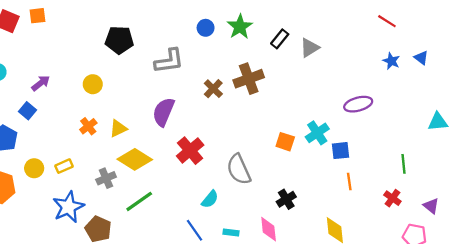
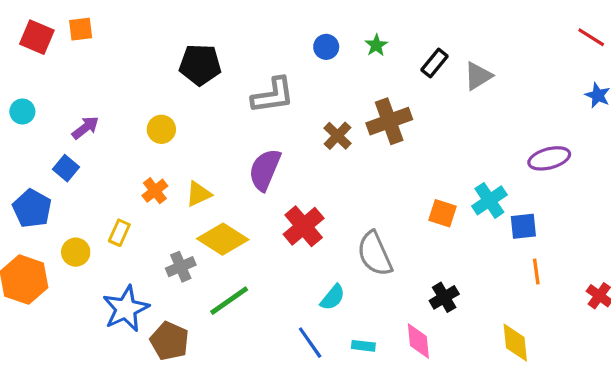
green star: (240, 27) -> (376, 45), size x0.6
yellow rectangle: (64, 166) -> (119, 233), moved, turned -42

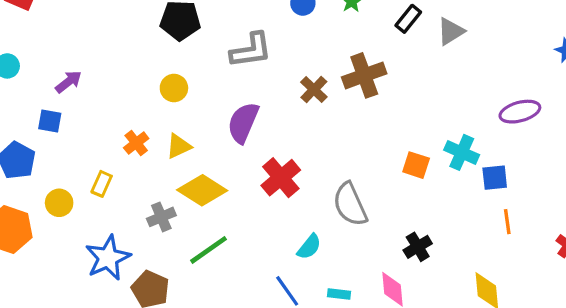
yellow circle: (161, 129) -> (174, 88), moved
blue square: (66, 168) -> (50, 121), turned -30
cyan cross: (489, 200) -> (462, 152), turned -32

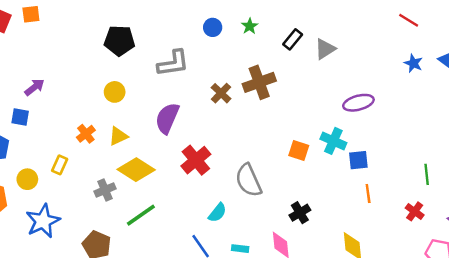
purple ellipse: (520, 112) -> (358, 103), moved
blue star: (108, 258) -> (43, 221), moved

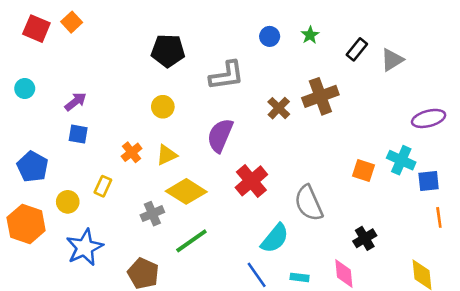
orange square: (31, 14) -> (72, 22), turned -36
blue square: (20, 117) -> (78, 134), moved
cyan semicircle: (217, 213) -> (275, 238), size x1.4

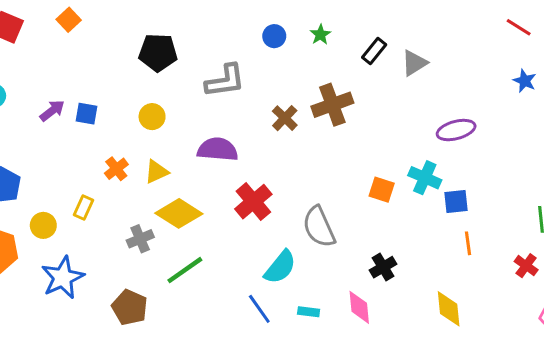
orange square: (72, 22) -> (69, 20), moved
blue square: (78, 134) -> (86, 114), moved
purple semicircle: (220, 135) -> (218, 149), turned 72

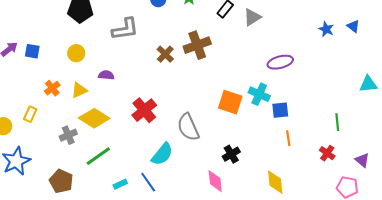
purple semicircle: (218, 149) -> (106, 75), moved, size x0.6
orange square: (382, 190) -> (230, 102), size x1.4
cyan rectangle: (309, 312) -> (120, 184), moved, turned -32

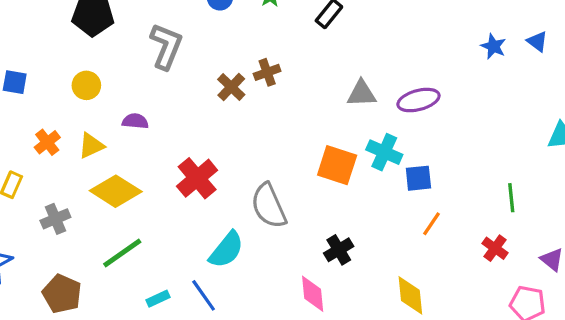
gray triangle: (252, 17) -> (362, 94), moved, turned 30
gray L-shape: (125, 29) -> (166, 46), turned -60
brown cross: (197, 45) -> (267, 72), moved, size x0.6
gray cross: (68, 135) -> (55, 219), moved
orange line: (288, 138) -> (432, 224), turned 42

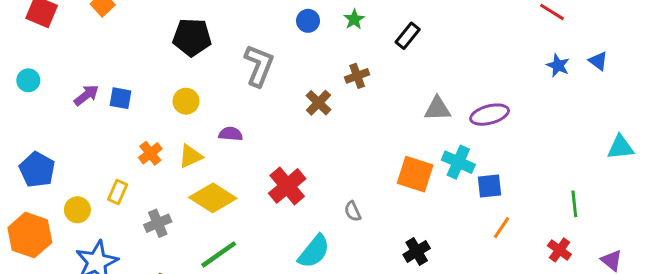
brown cross: (267, 72) -> (357, 76), moved
gray semicircle: (269, 206) -> (353, 211), size x0.5

